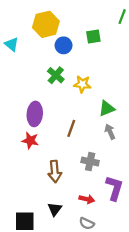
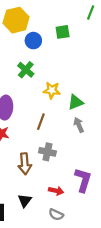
yellow star: (82, 84) -> (52, 90), moved
gray cross: (90, 162) -> (47, 152), moved

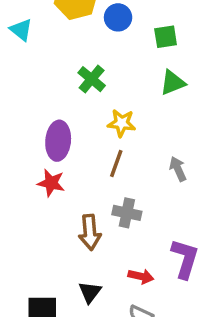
green square: (63, 32) -> (166, 37), moved
blue circle: (33, 41) -> (118, 17), moved
yellow star: (52, 90) -> (122, 123), moved
green triangle: (76, 102) -> (173, 83), moved

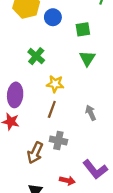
green triangle: (173, 83) -> (87, 58), turned -35
brown arrow: (90, 232) -> (35, 153), turned 30
purple L-shape: (185, 259) -> (95, 169), turned 125

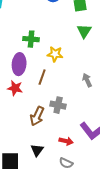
green cross: (36, 56) -> (31, 39), moved, turned -35
brown line: (52, 109) -> (42, 77), moved

